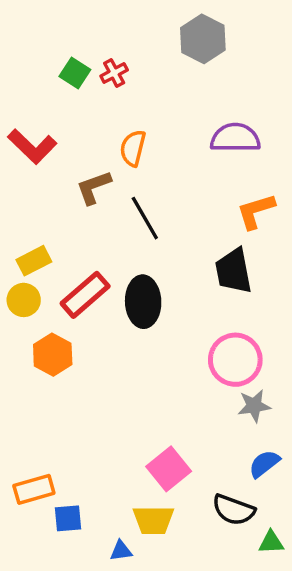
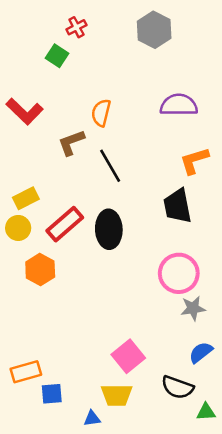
red cross: (114, 73) -> (76, 27), moved

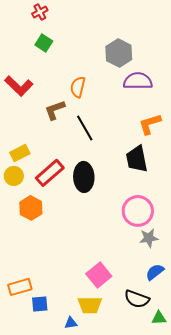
red cross: (76, 27) -> (40, 12), moved
gray hexagon: (154, 30) -> (119, 53), moved

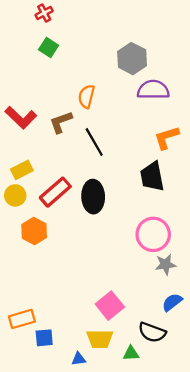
red L-shape: (19, 86) -> (21, 118), moved
green triangle: (159, 318) -> (131, 353), moved

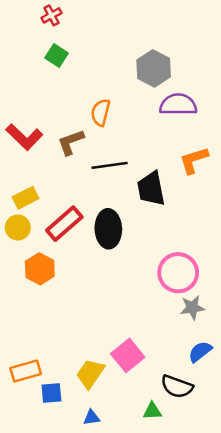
black line: (94, 142) -> (110, 165), turned -68
black trapezoid: (152, 177) -> (151, 189), moved
yellow trapezoid: (100, 339) -> (90, 374), moved, turned 124

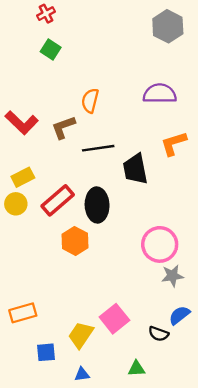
gray hexagon: (154, 68) -> (168, 26), moved
orange hexagon: (40, 269) -> (75, 241), moved
orange rectangle: (26, 371) -> (23, 313), moved
black semicircle: (177, 387) -> (159, 334), moved, size x0.7

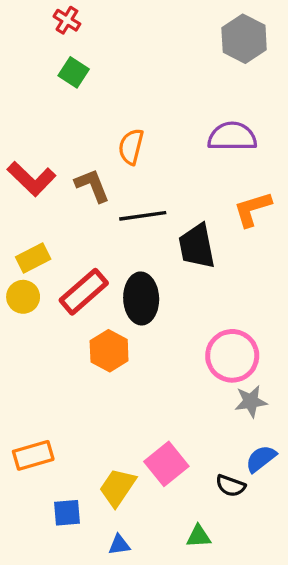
red cross: (46, 14) -> (67, 20), turned -30
brown L-shape: (63, 127) -> (92, 185), turned 88

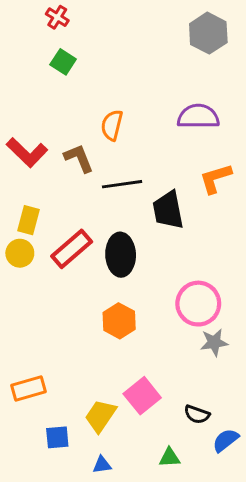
yellow rectangle: (33, 258) -> (28, 220), turned -48
orange hexagon: (109, 351) -> (119, 321), moved
blue semicircle: (261, 459) -> (226, 440), moved

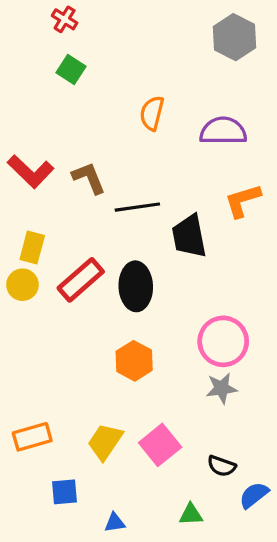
orange semicircle: (112, 125) -> (152, 113), moved
gray star: (214, 342) -> (222, 388), moved
yellow trapezoid: (100, 416) -> (105, 442), moved

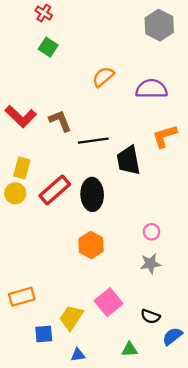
orange semicircle: (152, 113) -> (103, 77), turned 35
pink circle: (223, 341) -> (152, 232), size x0.5
yellow trapezoid: (105, 442) -> (71, 318), moved

